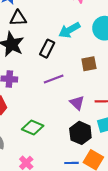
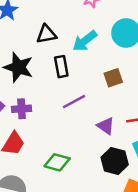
black triangle: (18, 18) -> (46, 34), moved
black rectangle: (47, 49) -> (61, 67), turned -30

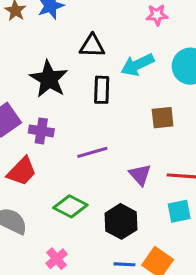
purple line: (74, 102) -> (92, 152), moved
black hexagon: (115, 161) -> (121, 221), moved

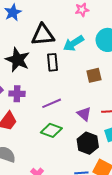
black triangle: (92, 46) -> (43, 35), size x1.4
green diamond: (70, 206) -> (51, 130), moved
black hexagon: (121, 221) -> (88, 143), moved

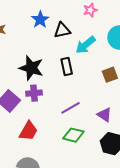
blue star: (13, 12) -> (40, 20), moved
black triangle: (43, 35) -> (62, 30), moved, size x0.7
purple cross: (17, 94) -> (34, 93), moved

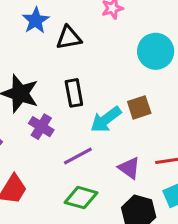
cyan arrow: (86, 45) -> (106, 119), moved
purple cross: (34, 93) -> (41, 127), moved, turned 35

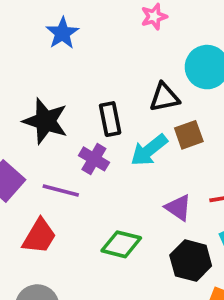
black triangle: (69, 38) -> (164, 97), moved
purple cross: (41, 127) -> (94, 159), moved
purple line: (78, 156) -> (61, 191), moved, turned 44

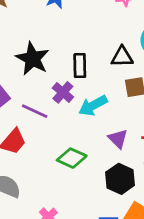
cyan arrow: (149, 150) -> (93, 106), moved

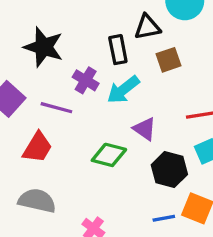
black rectangle: (80, 66) -> (118, 50), moved
purple triangle: (118, 139) -> (145, 129), moved

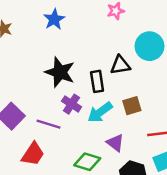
black star: (44, 47) -> (60, 72), moved
brown square: (168, 60) -> (132, 106), moved

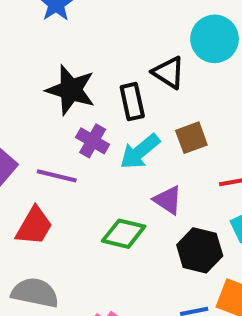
black triangle: (120, 65) -> (168, 73), turned 45

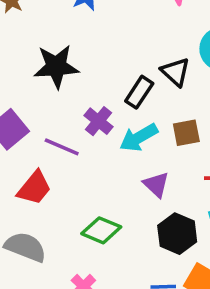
black star: (71, 90) -> (56, 67), moved, turned -30
black rectangle: (132, 102) -> (139, 92), turned 36
green diamond: (124, 234) -> (101, 230), moved

